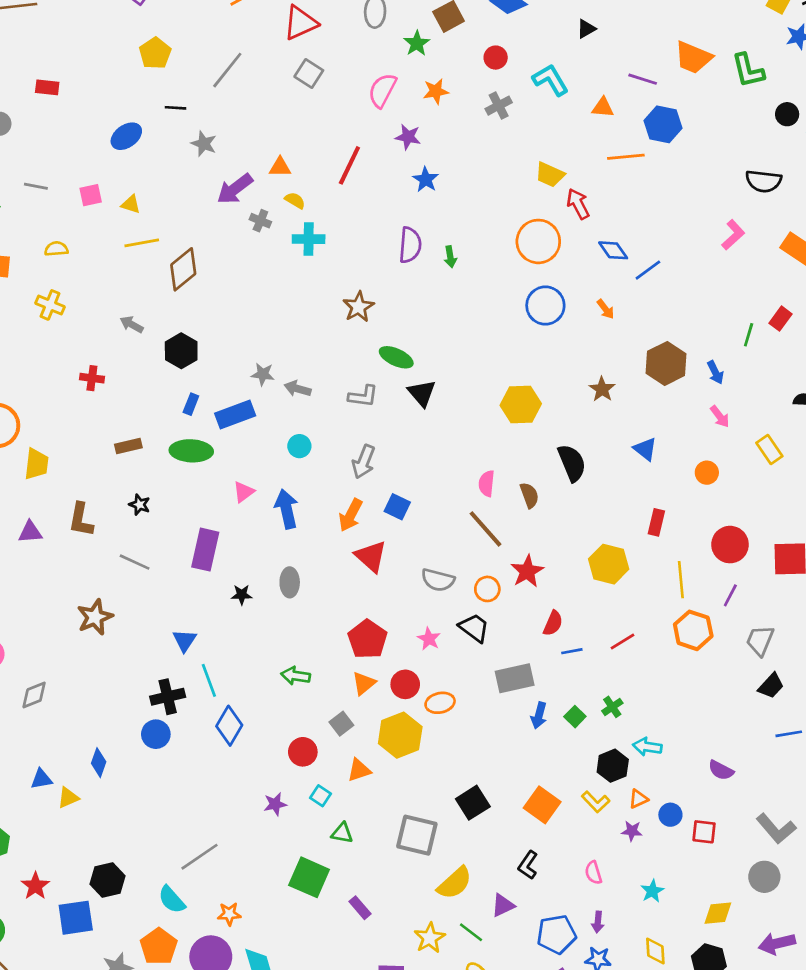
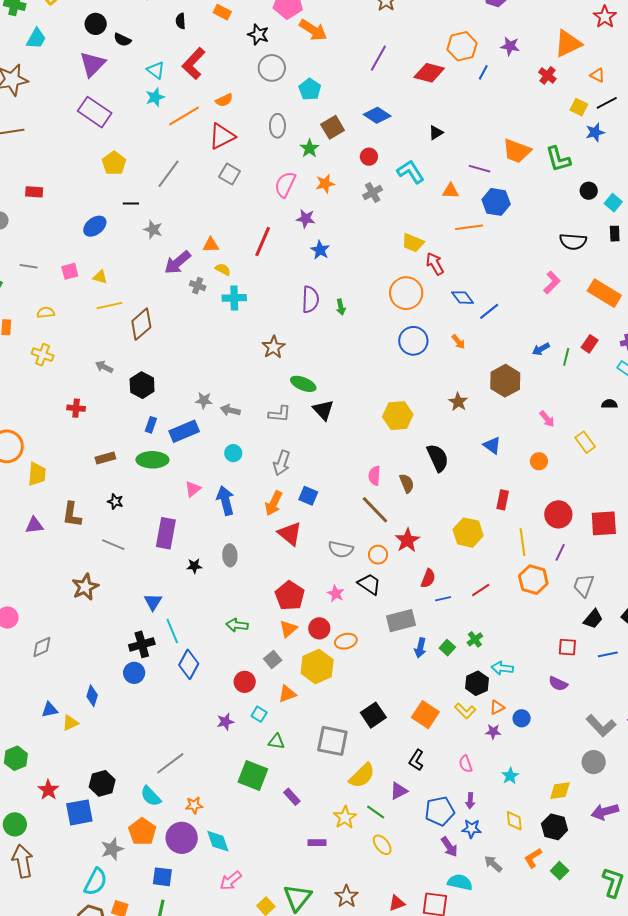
blue arrow: (715, 372) -> (541, 349), moved, turned 90
red square: (704, 832) -> (567, 647), moved

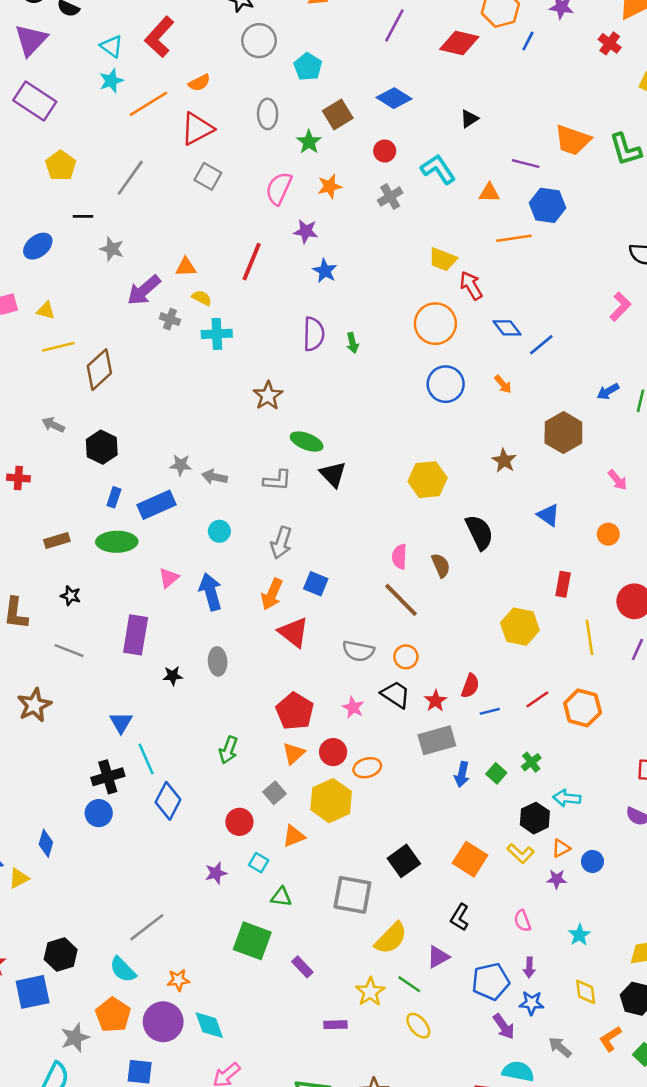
red star: (407, 540) -> (436, 701), moved, size x0.7
orange hexagon: (533, 580) -> (583, 708), moved
green arrow: (237, 625) -> (228, 750), turned -75

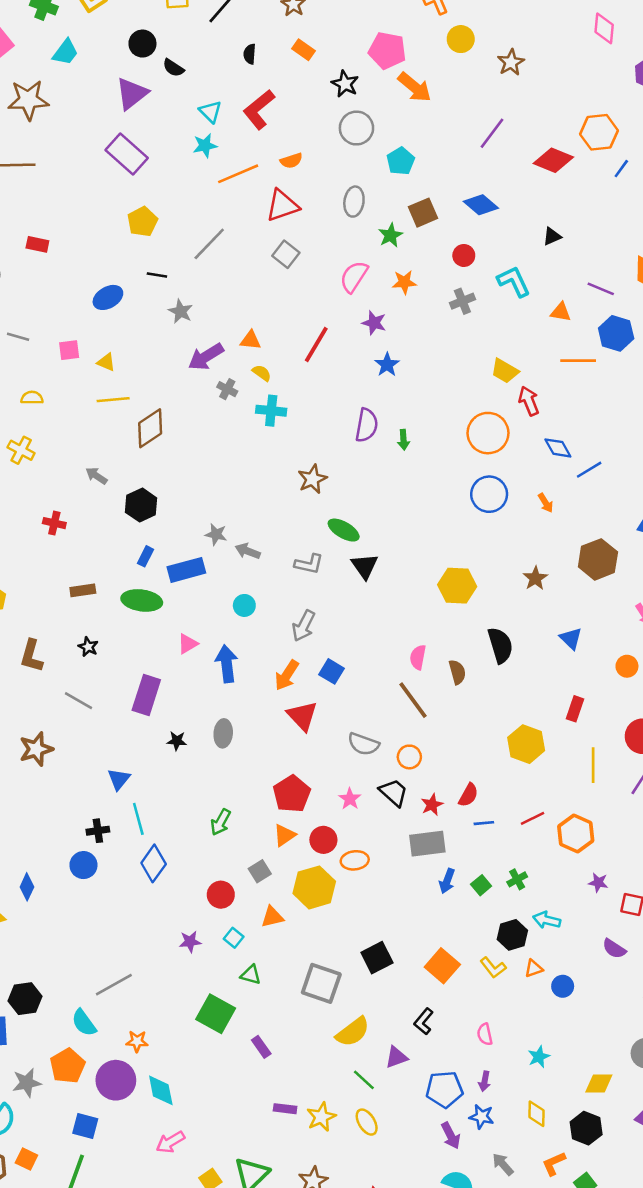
black cross: (108, 777) -> (98, 831), size x0.7
purple star: (557, 879) -> (598, 882), moved
yellow star: (370, 992) -> (321, 1117), moved

